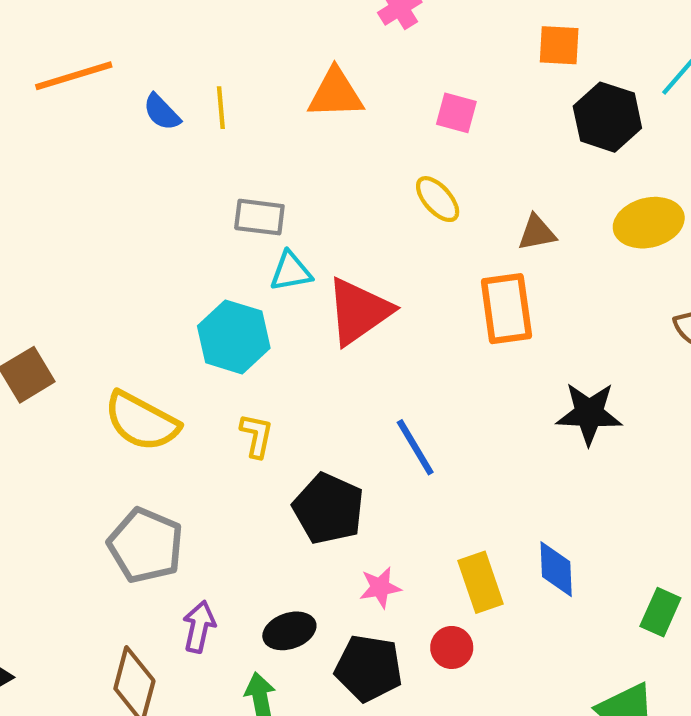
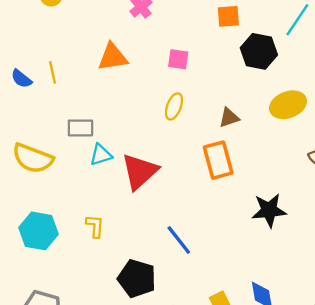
yellow ellipse: (438, 199) -> (174, 106), turned 70
cyan hexagon: (234, 337) -> (39, 231), moved
yellow semicircle: (142, 421) -> (33, 158), moved
yellow L-shape: (257, 436) -> (95, 226), moved

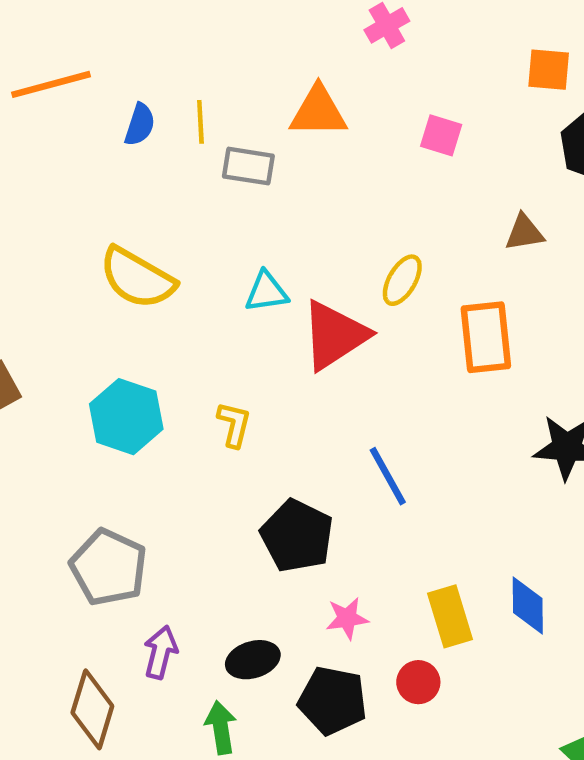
blue semicircle: (21, 79) -> (140, 125), turned -120
yellow ellipse: (174, 106) -> (402, 280), moved
brown triangle: (229, 118) -> (524, 233), moved
gray rectangle: (80, 128) -> (248, 166), moved

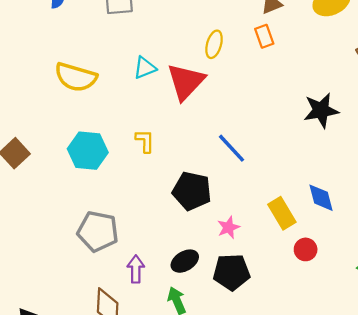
orange rectangle: (486, 337) -> (264, 36), moved, size x0.6
red circle: (418, 682) -> (306, 249), moved

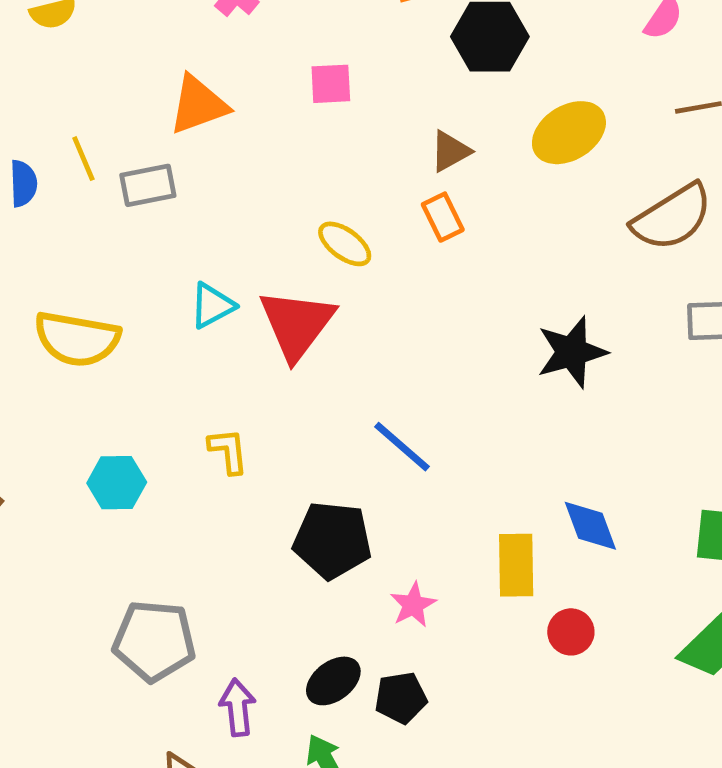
yellow ellipse: (214, 44) -> (345, 244), turned -64
cyan hexagon: (88, 151) -> (117, 483), size x0.7
yellow rectangle: (282, 213) -> (516, 565), turned 36
black pentagon: (232, 272) -> (401, 698), moved, size x0.7

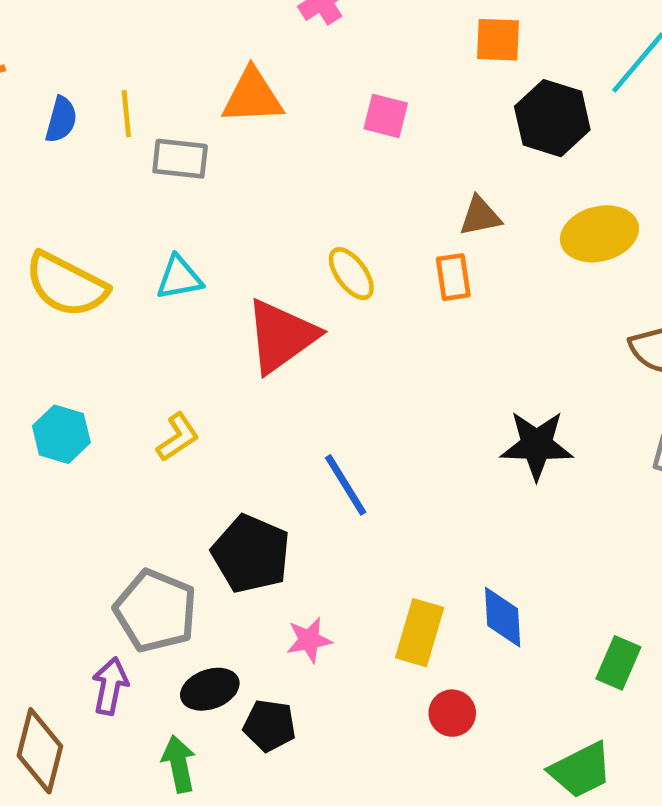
cyan triangle: (212, 306) -> (179, 278), moved
yellow L-shape: (228, 451) -> (178, 437), turned 45
gray pentagon: (154, 641) -> (156, 611), moved

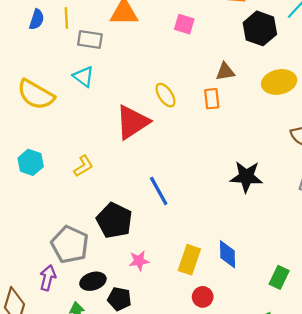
cyan triangle: (179, 278) -> (84, 77), moved, turned 45

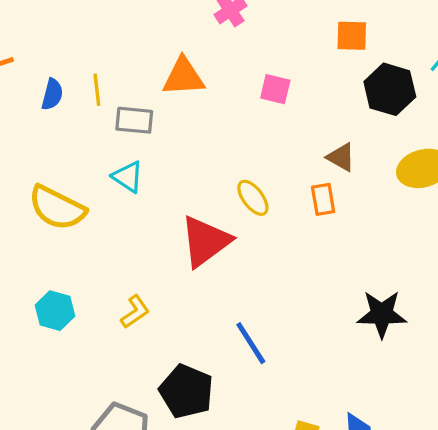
brown triangle: (225, 72) -> (341, 157), turned 42

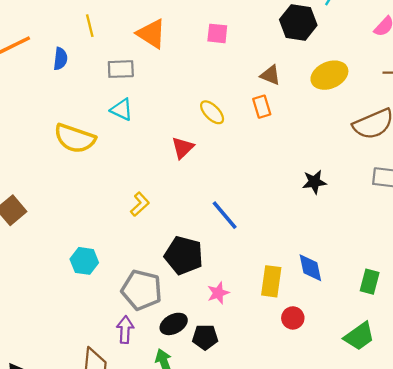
orange triangle: (183, 77) -> (151, 34), turned 44
yellow line: (97, 90) -> (90, 26), moved
red triangle: (205, 241) -> (183, 148), size x0.6
cyan hexagon: (55, 311) -> (84, 261), moved
black star: (382, 314) -> (314, 182), size x0.7

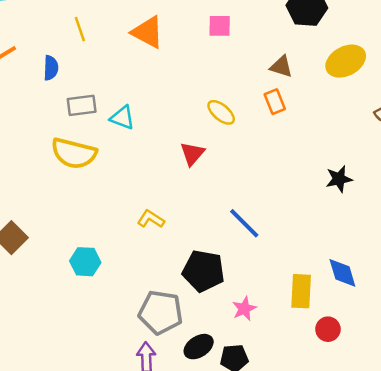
gray rectangle: (121, 69) -> (82, 105), moved
yellow L-shape: (140, 204) -> (151, 219), turned -100
cyan hexagon: (84, 261) -> (85, 262), moved

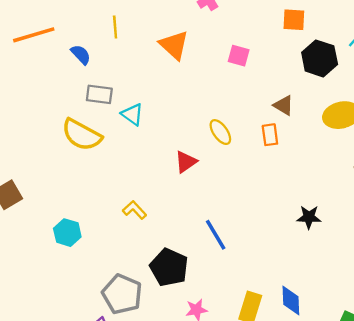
blue semicircle: (51, 68) -> (81, 55), turned -60

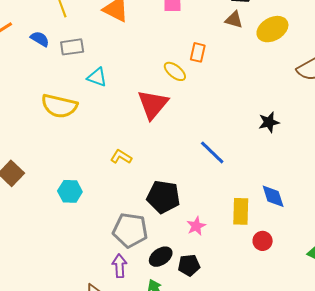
gray rectangle: (99, 94) -> (72, 47), moved
brown triangle: (284, 105) -> (234, 20), moved
orange rectangle: (270, 135) -> (198, 52), moved, turned 36
red triangle: (186, 162) -> (153, 104), size x1.6
blue line: (216, 235) -> (212, 152), moved

